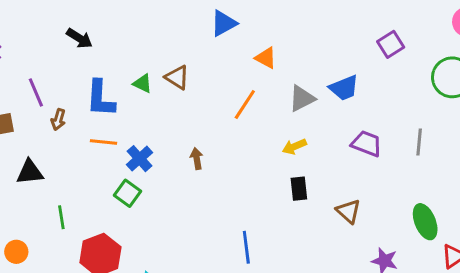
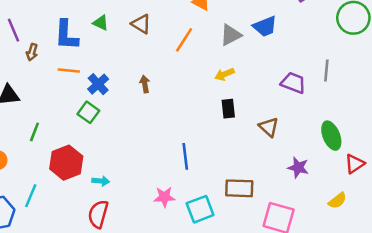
brown triangle: (177, 77) -> (141, 24), moved
purple trapezoid: (367, 144) -> (293, 83), moved
green line: (61, 217) -> (34, 132), turned 30

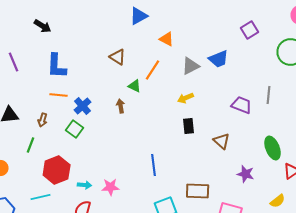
green triangle: (101, 23) -> (135, 86), moved
brown arrow: (32, 52) -> (43, 120), moved
cyan line: (31, 196) -> (41, 197), moved, turned 54
pink star: (164, 197) -> (111, 187), moved

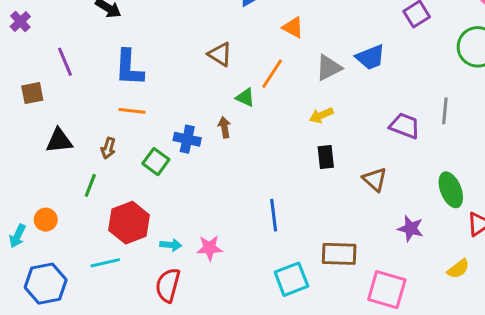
blue cross: (83, 106) -> (187, 139), moved, turned -36

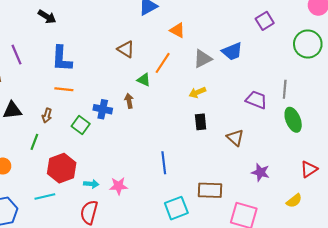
green ellipse: (451, 190) -> (293, 120), moved

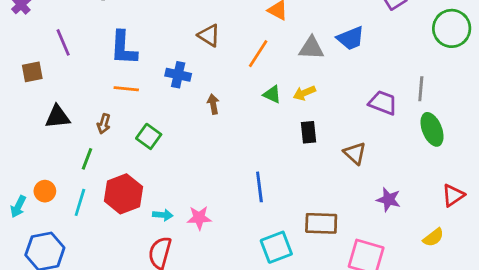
gray triangle: (203, 59) -> (311, 48), turned 30
green triangle: (144, 80) -> (272, 94), moved
blue cross: (103, 109) -> (178, 75), moved
cyan line: (45, 197) -> (80, 202), moved, turned -60

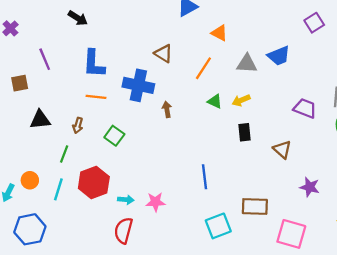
blue cross: (178, 75) -> (138, 85), size x1.5

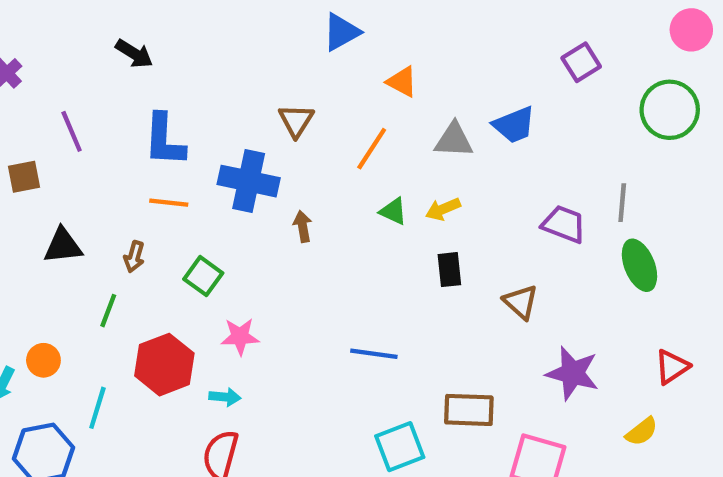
brown triangle: (163, 53) -> (296, 121), turned 30
blue line: (205, 177) -> (374, 354), turned -75
purple star: (310, 187) -> (573, 373), size x1.4
cyan line: (58, 189) -> (97, 408), moved
pink star: (155, 202) -> (240, 337), moved

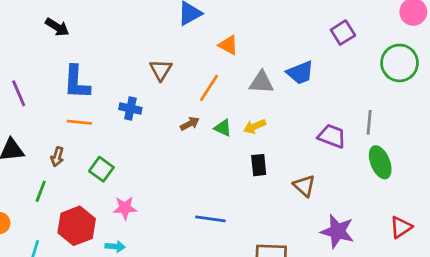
purple line: (72, 131) -> (19, 93), moved
blue cross: (249, 181) -> (130, 108), size x0.6
brown arrow: (303, 226) -> (190, 124), moved, turned 72

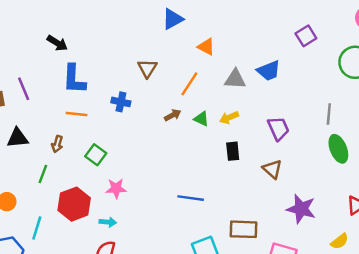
black arrow: (57, 27) -> (57, 43), moved
purple trapezoid: (332, 136) -> (278, 128), moved, turned 45

